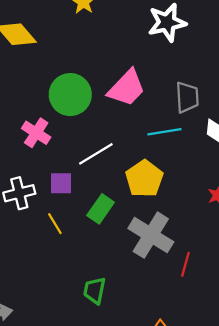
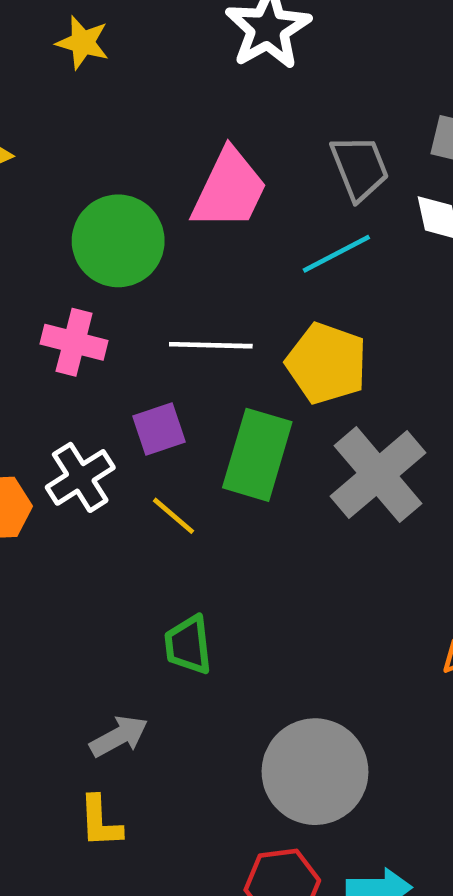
white line: (96, 154) -> (211, 345), turned 51
green rectangle: (101, 209) -> (257, 455), size x1.4
gray cross: (151, 235) -> (378, 475), turned 36
green trapezoid: (95, 291) -> (188, 645), moved

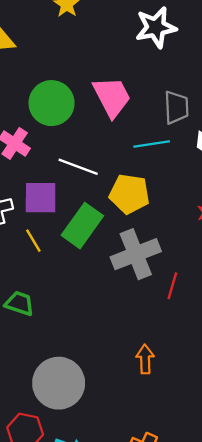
pink trapezoid: (229, 189) -> (112, 97), turned -72
yellow pentagon: (327, 363) -> (129, 194), turned -30
purple square: (159, 429) -> (41, 198), size x1.4
green trapezoid: (188, 645) -> (20, 303), turned 96

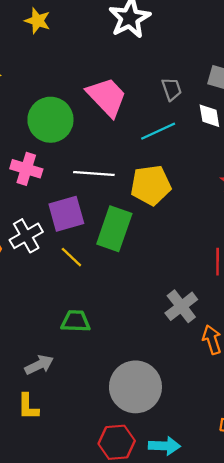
gray trapezoid: (176, 107) -> (172, 89), size x0.7
gray cross: (136, 254) -> (181, 306), moved, size x0.7

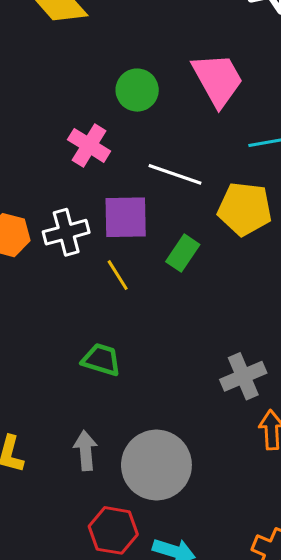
green circle: (50, 120) -> (137, 90), size x0.7
green rectangle: (114, 229) -> (183, 253), size x0.6
gray arrow: (39, 365) -> (86, 451), moved, turned -84

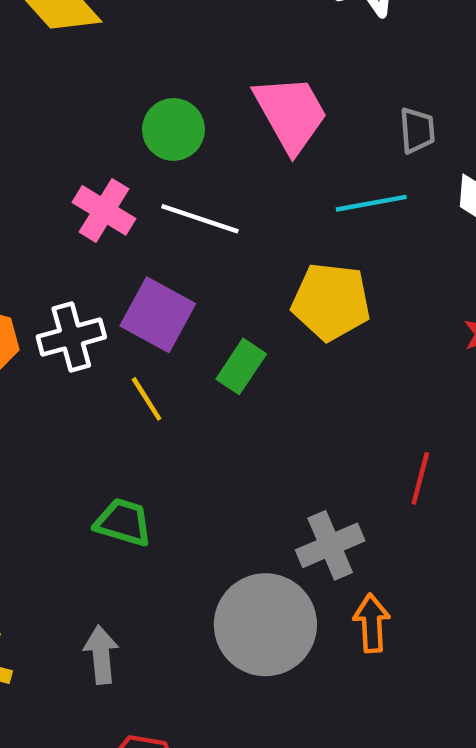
white line: (175, 174) -> (200, 219), moved
purple square: (126, 217) -> (158, 315), turned 30
gray circle: (156, 465) -> (265, 625), moved

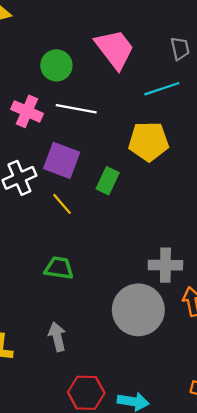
gray cross: (330, 545) -> (165, 265), turned 32

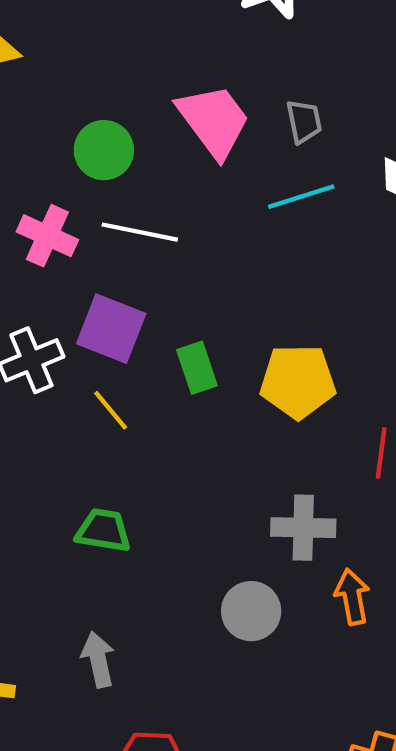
gray trapezoid: (180, 48) -> (304, 121), moved
yellow pentagon: (149, 141) -> (298, 381), moved
green rectangle: (108, 181) -> (197, 368), turned -45
gray circle: (138, 310) -> (251, 611), size x0.6

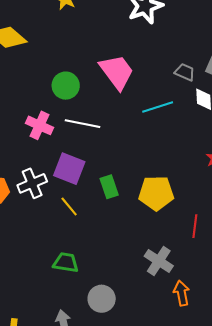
gray trapezoid: (304, 121) -> (185, 72), moved, turned -55
gray cross: (303, 528) -> (159, 261), turned 32
gray circle: (251, 611) -> (102, 299), moved

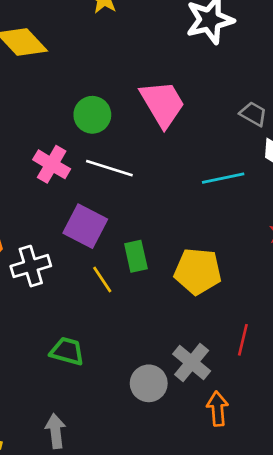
cyan line: (158, 107) -> (223, 178), moved
white cross: (32, 183) -> (31, 266), moved
yellow line: (69, 207) -> (102, 279), moved
red line: (195, 226) -> (243, 340), moved
gray circle: (102, 299) -> (149, 383), moved

